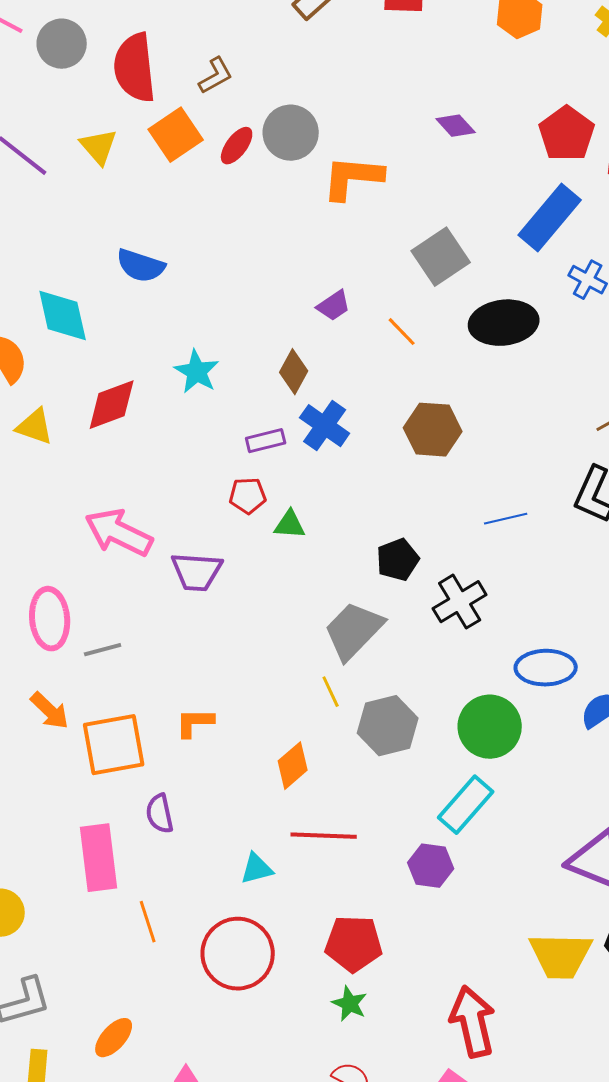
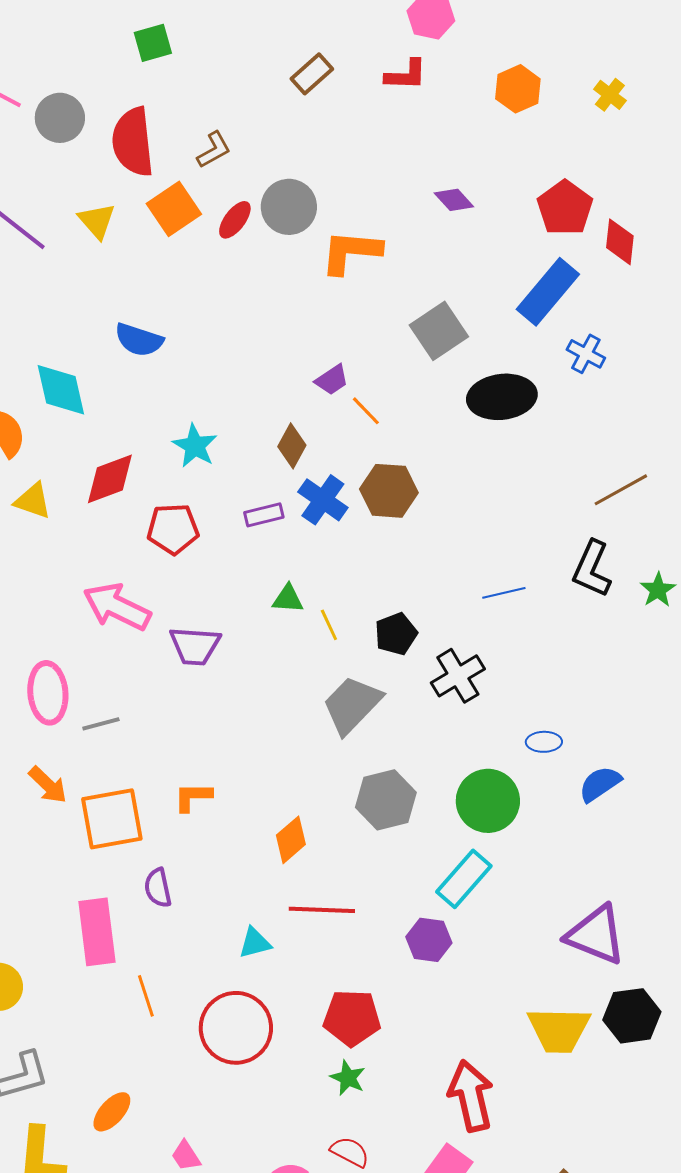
orange line: (402, 332) -> (366, 411), moved
brown hexagon: (433, 430) -> (389, 491), moved
red pentagon: (248, 496) -> (173, 529), moved, size x1.4
blue ellipse: (546, 668) -> (544, 742), size x0.6
yellow line: (331, 692) -> (329, 625), moved

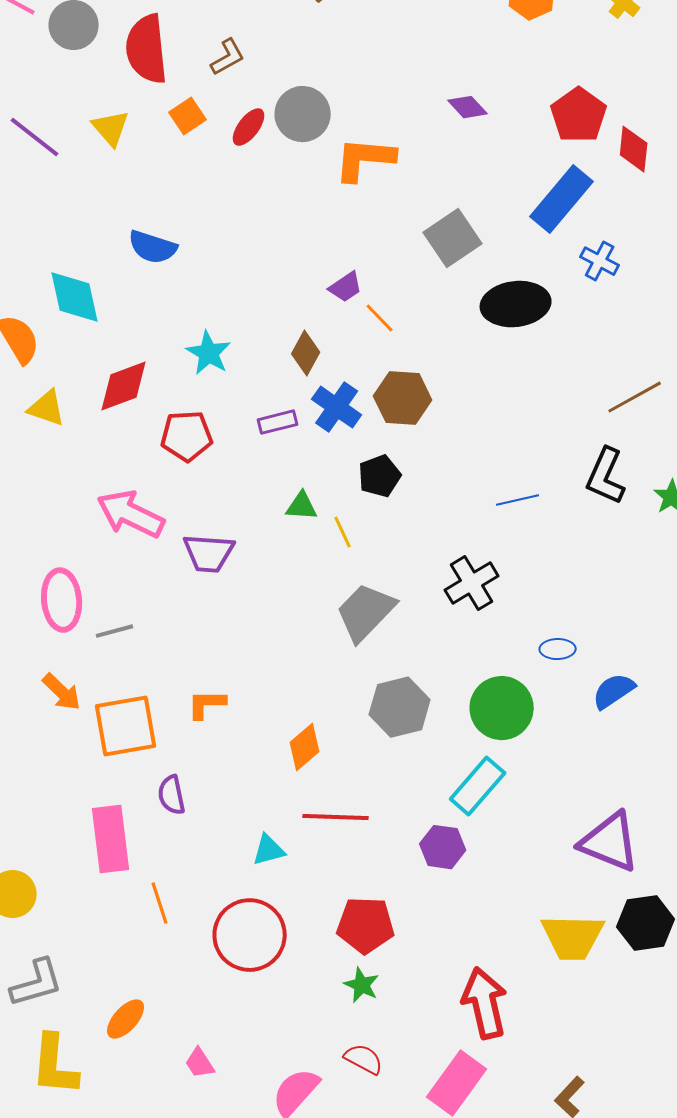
orange square: (174, 209) -> (188, 116), size x0.7
black pentagon: (396, 634) -> (380, 476), moved

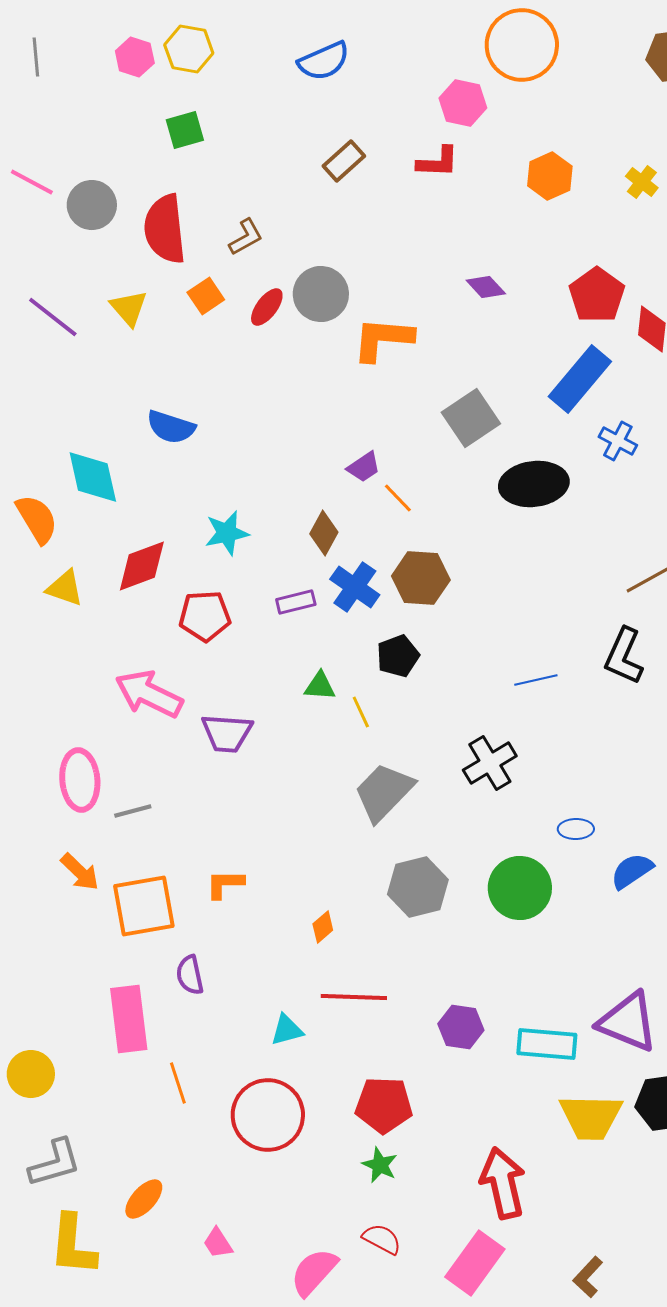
cyan star: (209, 353) -> (227, 533), turned 30
orange diamond: (305, 747) -> (323, 927), size x0.7
cyan rectangle: (478, 786) -> (547, 1044), moved, turned 54

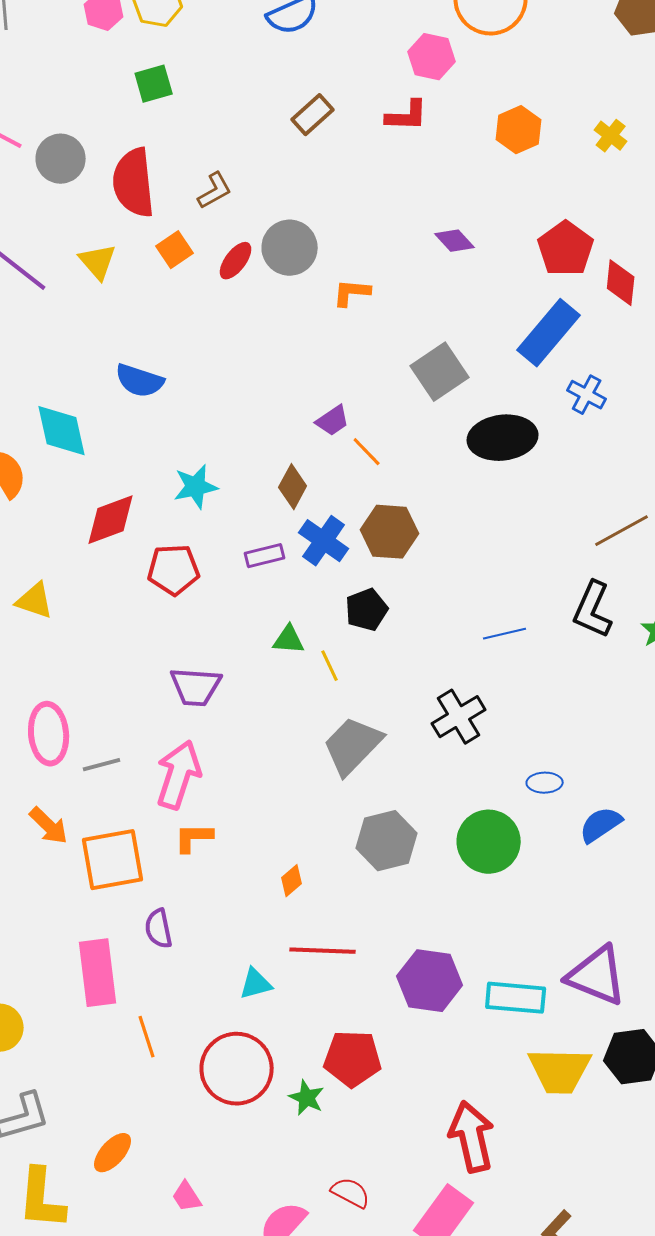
orange L-shape: (383, 339) -> (352, 293), size x0.6
yellow triangle: (65, 588) -> (35, 601), moved
pink arrow: (149, 694) -> (179, 775), moved, turned 82
purple hexagon: (461, 1027) -> (430, 981), size x1.4
green star: (380, 1165) -> (307, 1098), moved

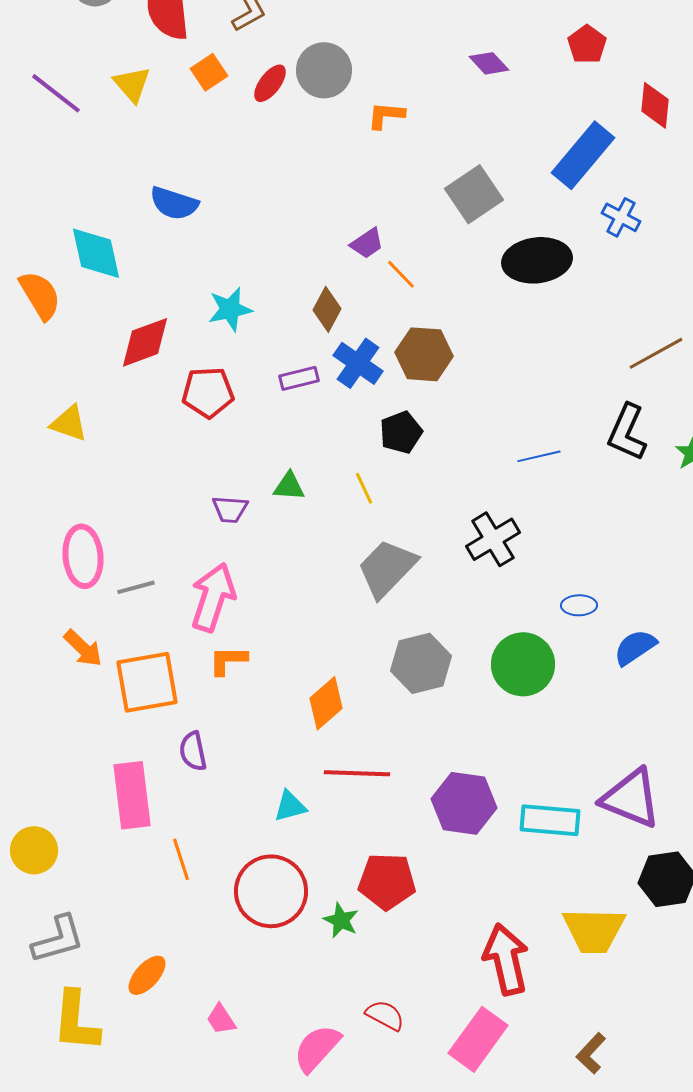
red pentagon: (566, 249) -> (587, 44), moved, size x0.7
green triangle: (289, 640) -> (289, 486), moved
purple trapezoid: (196, 687) -> (230, 509), size x0.7
orange diamond: (292, 881) -> (326, 703), size x1.6
yellow trapezoid: (560, 1071) -> (594, 930), moved

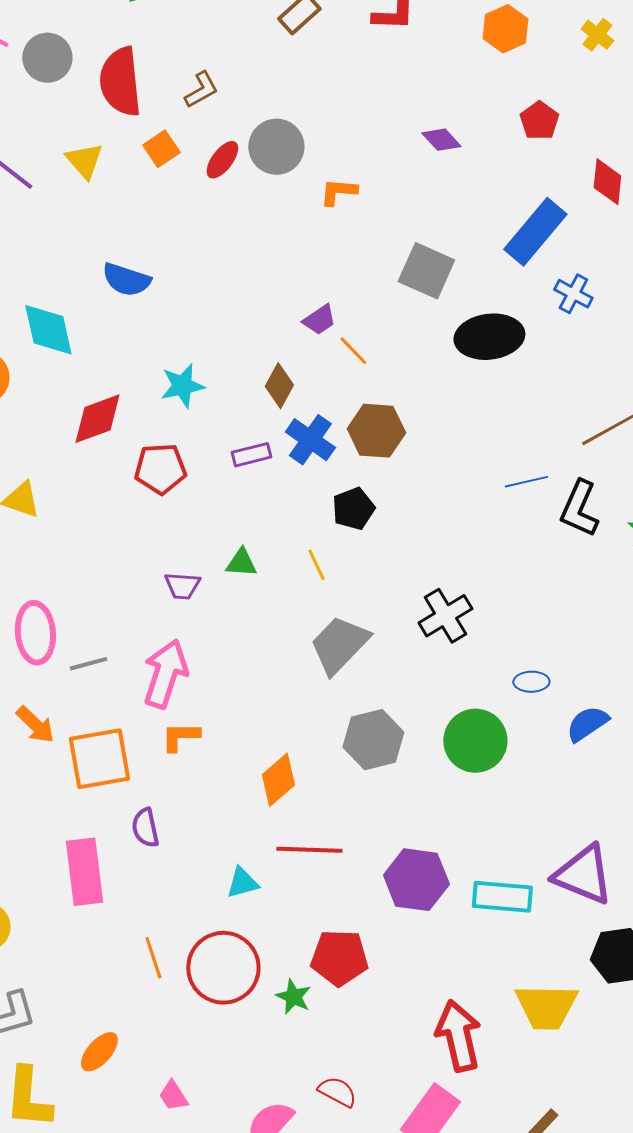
gray square: (474, 194) -> (426, 271), turned -32
blue line: (539, 456) -> (526, 482), moved
orange line: (181, 859) -> (153, 958), moved

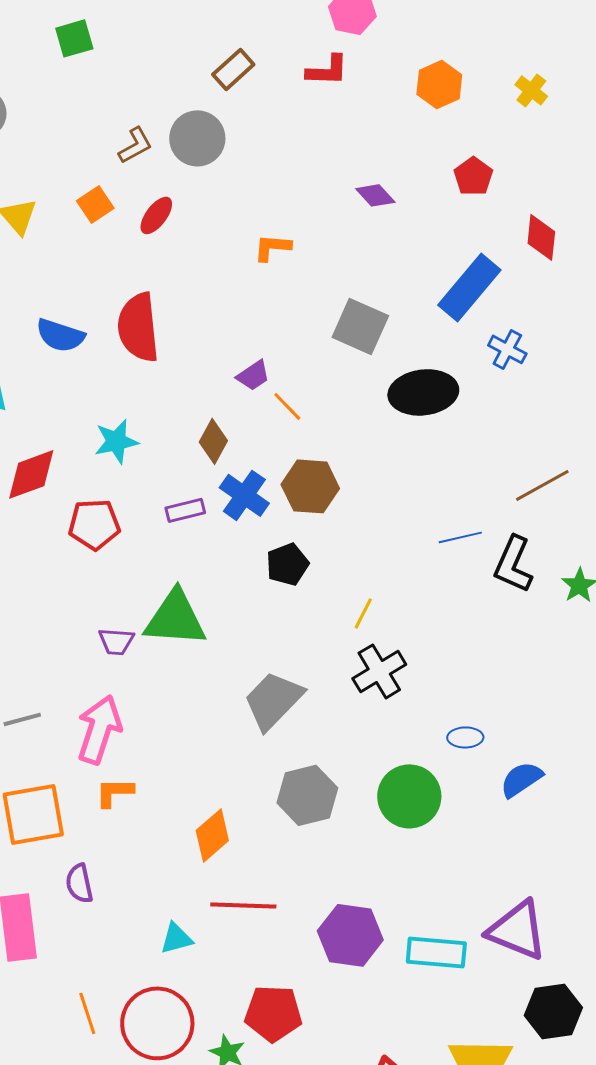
red semicircle: (120, 82) -> (138, 327), moved
gray circle: (276, 147) -> (197, 138), moved
green triangle: (241, 563) -> (175, 618), size x2.0
yellow line: (316, 565) -> (363, 613), moved, turned 52

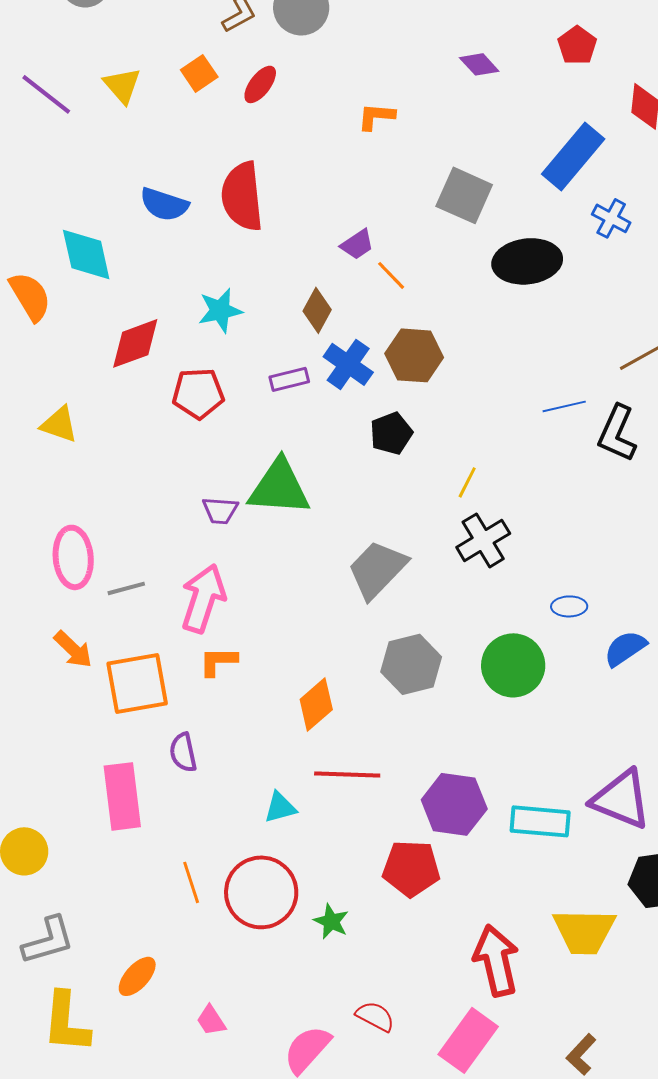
red pentagon: (273, 1013) -> (411, 868), moved

